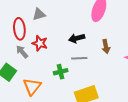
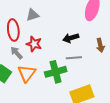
green cross: (61, 72) -> (56, 72), size x1.5
orange triangle: (32, 86) -> (27, 73), moved

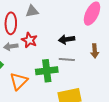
gray arrow: (17, 53) -> (11, 46), turned -64
orange triangle: (27, 73) -> (19, 81), moved

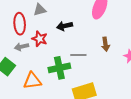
black arrow: (67, 39) -> (65, 26), moved
orange triangle: (19, 81) -> (32, 81), turned 42

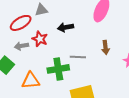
red ellipse: (20, 24) -> (21, 23), turned 60

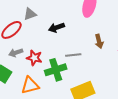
red star: (40, 39) -> (34, 58), moved

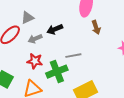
brown arrow: (99, 41) -> (96, 27), moved
gray arrow: (16, 53) -> (35, 39), moved

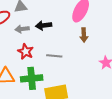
red star: (35, 61) -> (26, 52), moved
green cross: (57, 72) -> (32, 78), moved

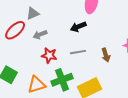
black arrow: (44, 25) -> (78, 27), moved
brown arrow: (84, 35) -> (106, 55), moved

